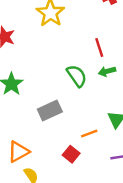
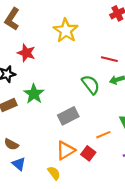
red line: (99, 47) -> (109, 59), turned -56
orange triangle: (18, 152) -> (65, 150), moved

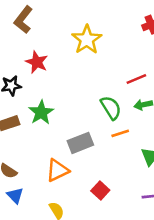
red line: (109, 59) -> (136, 79), turned -42
orange line: (103, 135) -> (120, 133), moved
orange triangle: (65, 150) -> (57, 170), moved

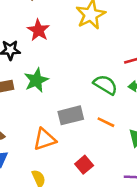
green semicircle: (111, 108) -> (105, 85), turned -35
orange line: (120, 133) -> (106, 122), moved, turned 36

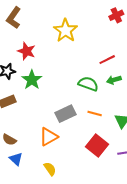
green star: (36, 80) -> (32, 80), moved
red square: (84, 165) -> (97, 146), moved, size x1.5

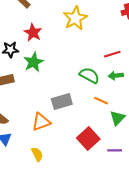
orange line: (95, 114) -> (101, 101), moved

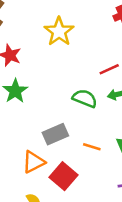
orange line: (101, 101) -> (92, 147), moved
red square: (88, 139) -> (64, 176), moved

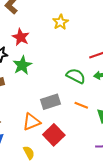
yellow star: (59, 32) -> (61, 22), size x0.7
orange line: (92, 147) -> (81, 105), moved

